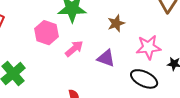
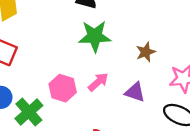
pink hexagon: (47, 33) -> (63, 88), moved

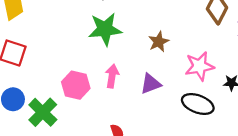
pink arrow: (98, 82) -> (112, 76), turned -35
purple triangle: (135, 92) -> (151, 84), turned -35

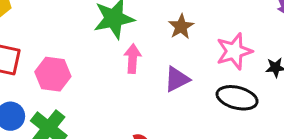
pink arrow: (112, 76) -> (133, 59), moved
pink hexagon: (76, 85) -> (53, 74), moved

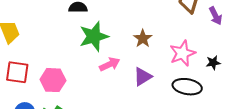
pink arrow: (133, 59) -> (110, 64), turned 66

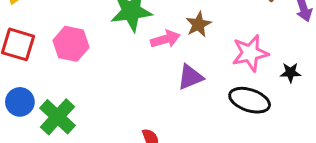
pink arrow: (110, 64) -> (165, 39), moved
pink hexagon: (53, 80) -> (71, 44), moved

